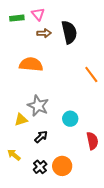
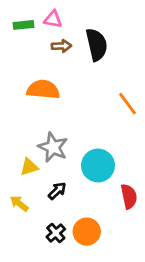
pink triangle: (38, 14) -> (53, 19), turned -40
cyan circle: (70, 119) -> (98, 166), size x1.5
yellow arrow: (14, 155) -> (19, 203), moved

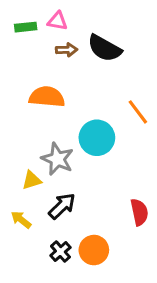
black semicircle: (97, 45) -> (104, 48), turned 132
cyan circle: (98, 166) -> (97, 138), moved
black arrow: (57, 191) -> (62, 206), size x1.4

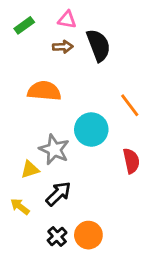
pink triangle: (57, 21) -> (67, 20), moved
green rectangle: (26, 27) -> (24, 25), turned -30
black semicircle: (104, 48) -> (98, 45), turned -140
red semicircle: (139, 212) -> (131, 161), moved

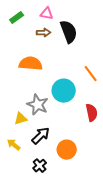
orange circle: (88, 235) -> (67, 150), moved

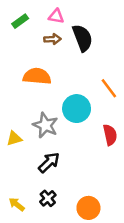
yellow triangle: (21, 119) -> (14, 138), moved
yellow arrow: (14, 145) -> (17, 204), moved
orange circle: (67, 150) -> (88, 208), moved

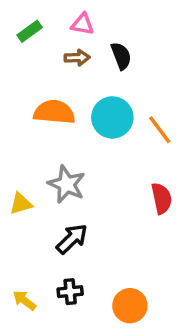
black semicircle: (82, 38) -> (121, 56), size x0.7
cyan circle: (77, 109) -> (112, 117), moved
black cross: (48, 198) -> (70, 292), turned 35

